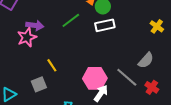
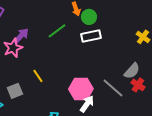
purple arrow: (35, 25) -> (21, 36), turned -54
gray square: (39, 84) -> (15, 91), moved
red cross: (152, 87) -> (138, 85), moved

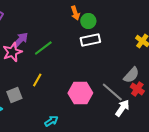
green line: (57, 31) -> (43, 48), moved
yellow line: (38, 76) -> (37, 80), turned 64
white arrow: (87, 104) -> (122, 108), moved

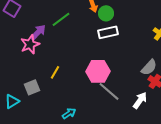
green line: (43, 48) -> (61, 19), moved
gray line: (112, 92) -> (109, 91), moved
pink hexagon: (80, 93) -> (98, 71), moved

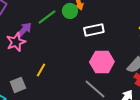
green circle: (106, 13) -> (70, 11), moved
pink hexagon: (98, 71) -> (102, 62), moved

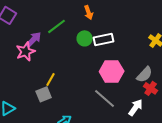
green circle: (70, 11) -> (85, 38), moved
gray square: (18, 85) -> (44, 94), moved

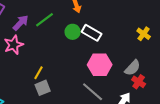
purple arrow: (34, 39) -> (21, 23), moved
white rectangle: (104, 39) -> (92, 33), turned 42
gray square: (44, 94) -> (43, 88), moved

